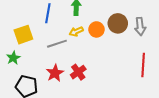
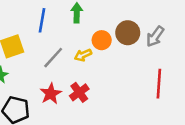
gray arrow: (140, 26) -> (155, 36), turned 42
yellow arrow: (76, 31) -> (83, 55), moved
gray line: (57, 44) -> (53, 58), turned -30

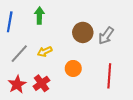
orange circle: (102, 40) -> (73, 68), moved

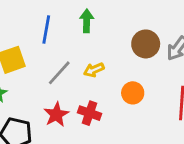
red cross: (41, 83) -> (89, 113), turned -35

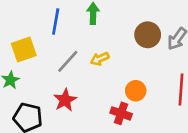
orange circle: (133, 93) -> (136, 91), moved
red cross: (89, 113) -> (121, 113), moved

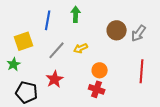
orange circle: (136, 91) -> (100, 70), moved

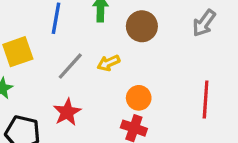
brown circle: (117, 30) -> (142, 26), moved
gray arrow: (139, 33) -> (204, 23), moved

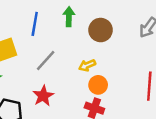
yellow arrow: (108, 63) -> (87, 65), moved

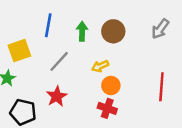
green arrow: (69, 17) -> (82, 31), moved

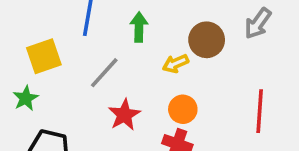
brown circle: (113, 31) -> (207, 40), moved
yellow arrow: (100, 66) -> (176, 64), moved
red star: (57, 96) -> (124, 115), moved

